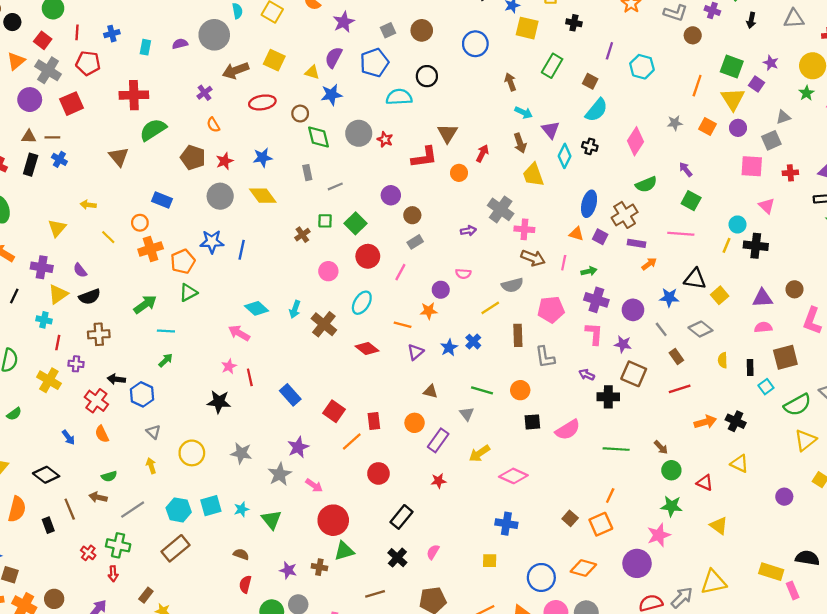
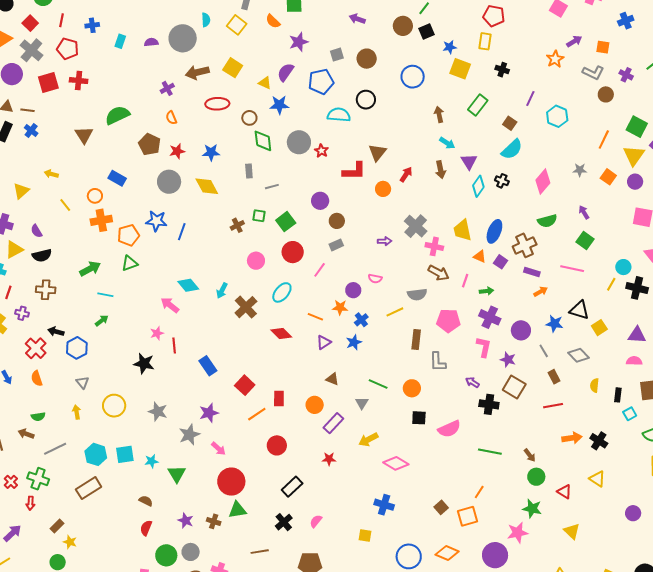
red cross: (134, 95) -> (79, 81), moved, size x0.7
yellow trapezoid: (533, 175) -> (462, 230), moved
blue cross: (473, 342) -> (361, 320), moved

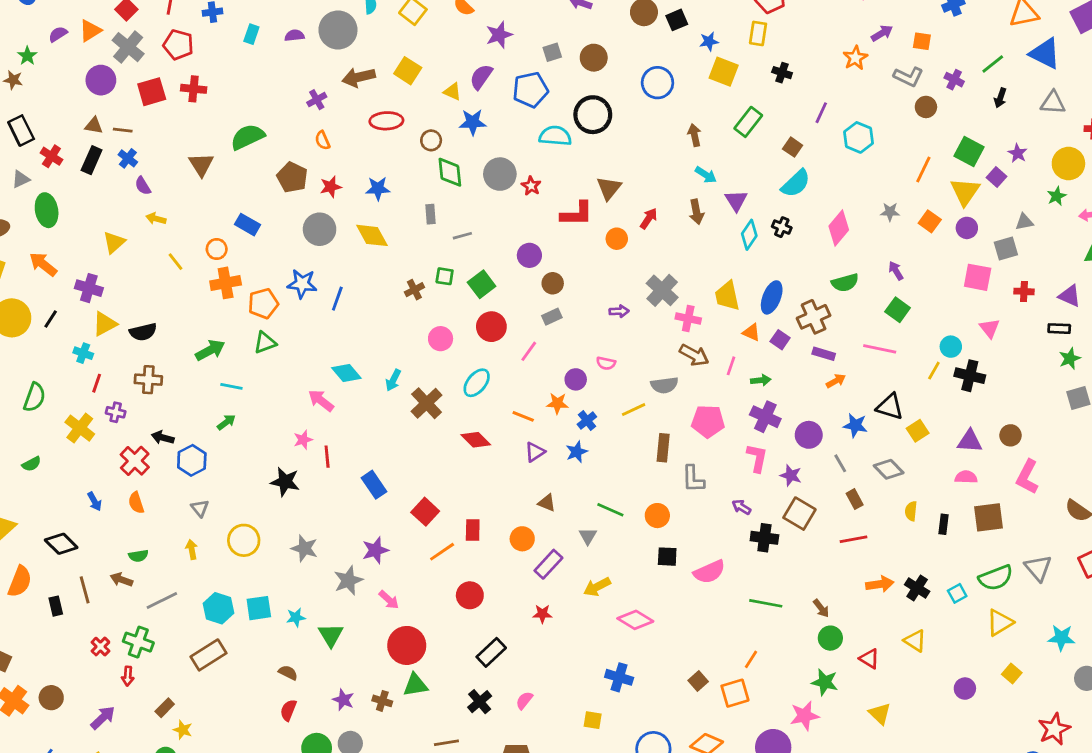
black circle: (366, 100) -> (593, 115), size x1.4
purple semicircle: (36, 231) -> (143, 186), moved
cyan square: (630, 414) -> (957, 593), moved

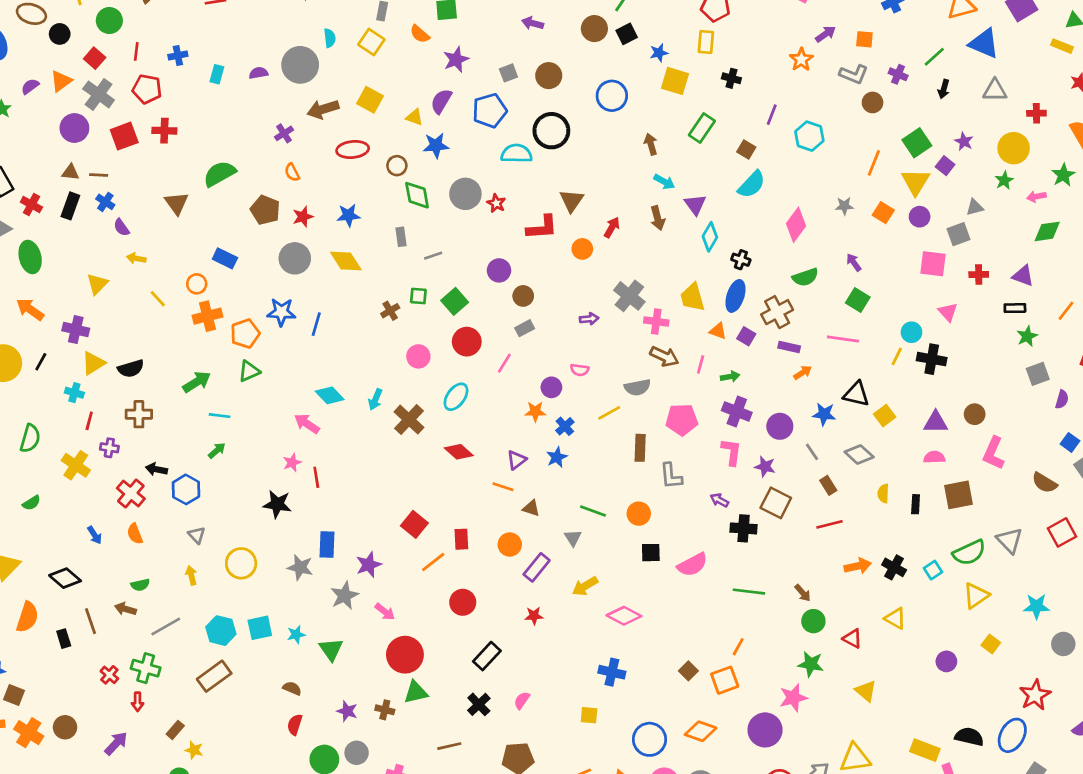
green square: (969, 152) -> (917, 143), turned 32
black cross: (782, 227) -> (741, 260), moved
orange line: (523, 416) -> (503, 487), moved
blue rectangle: (374, 485) -> (327, 545), moved, turned 40

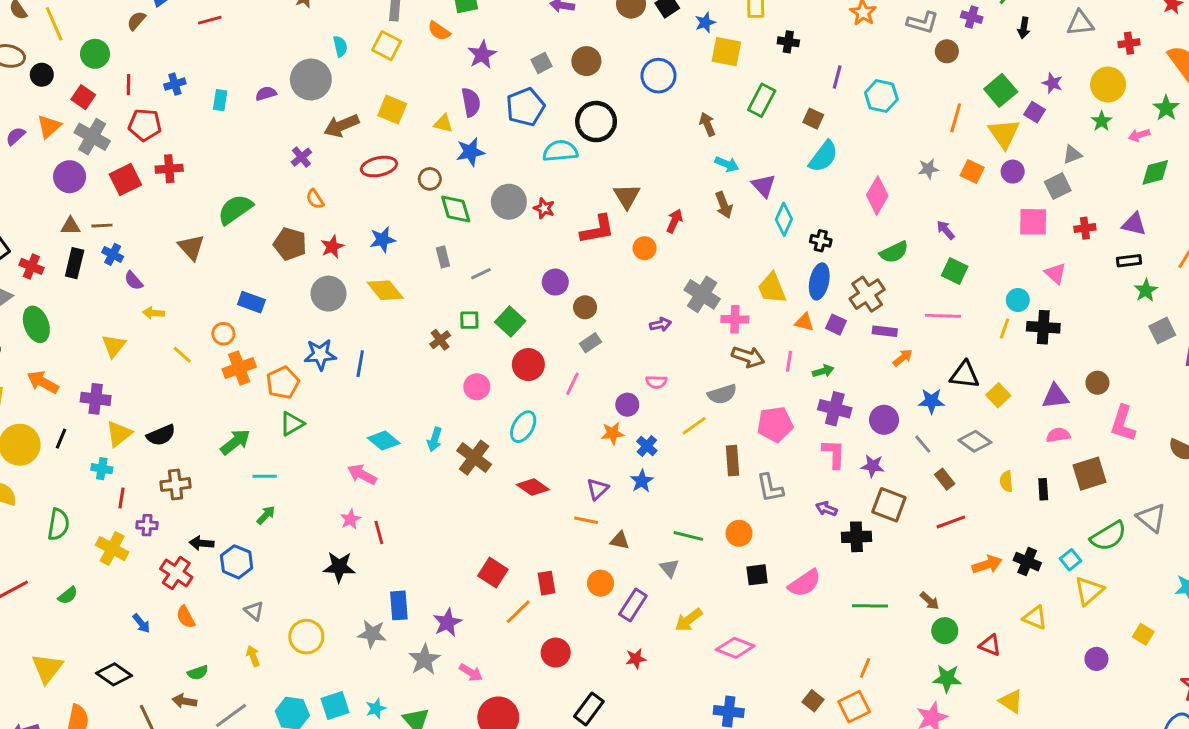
purple semicircle: (441, 101) -> (471, 102), turned 145
yellow triangle: (976, 596) -> (1089, 591), moved

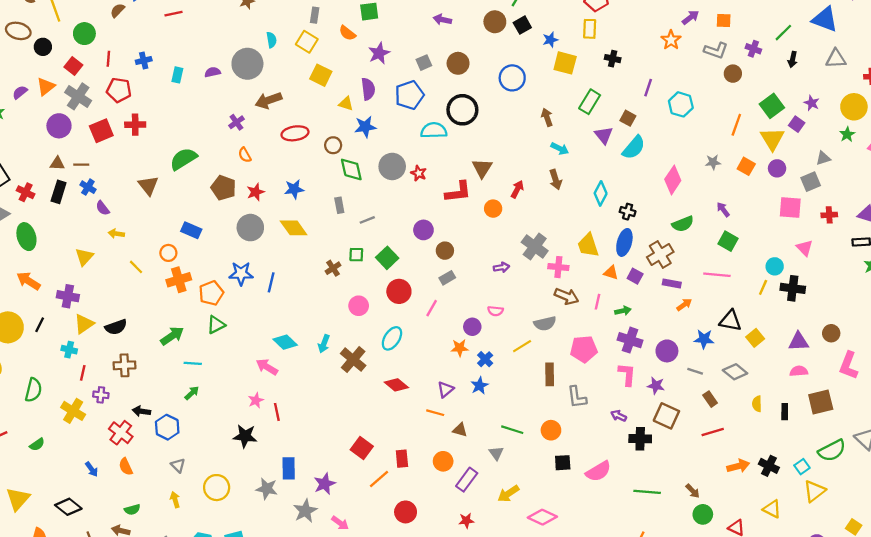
yellow square: (392, 110) -> (321, 75), moved
purple triangle: (764, 186) -> (604, 135), moved
gray line: (923, 444) -> (695, 371), turned -35

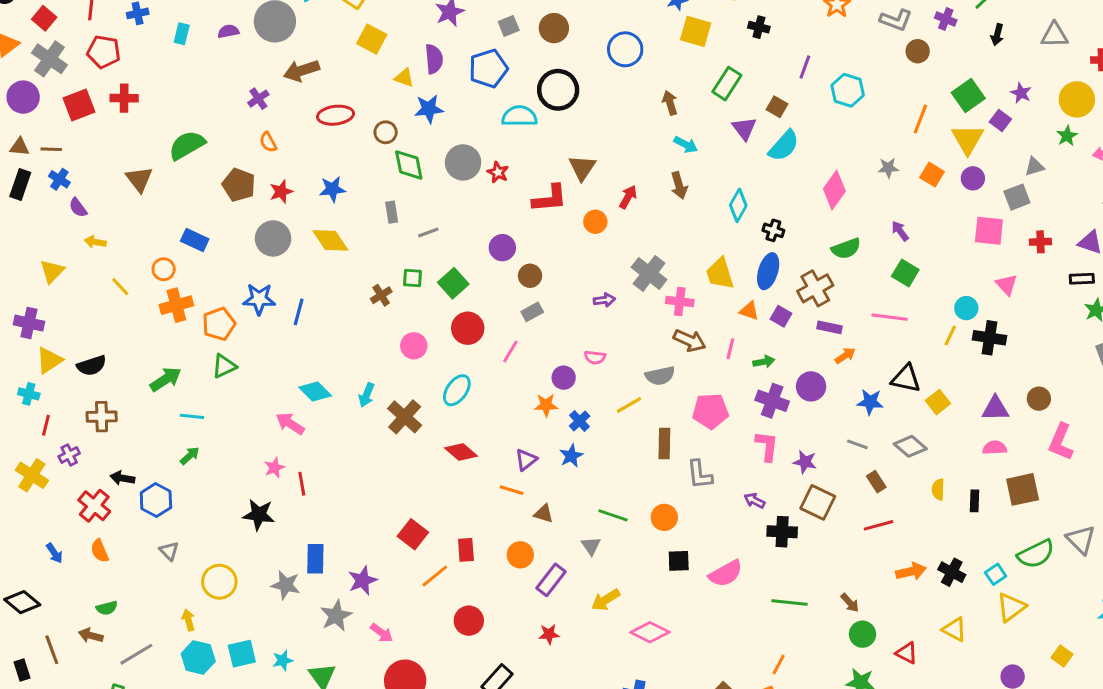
purple circle: (667, 351) -> (811, 386), moved
purple cross: (101, 395) -> (69, 455), turned -35
yellow arrow: (175, 500) -> (188, 620), moved

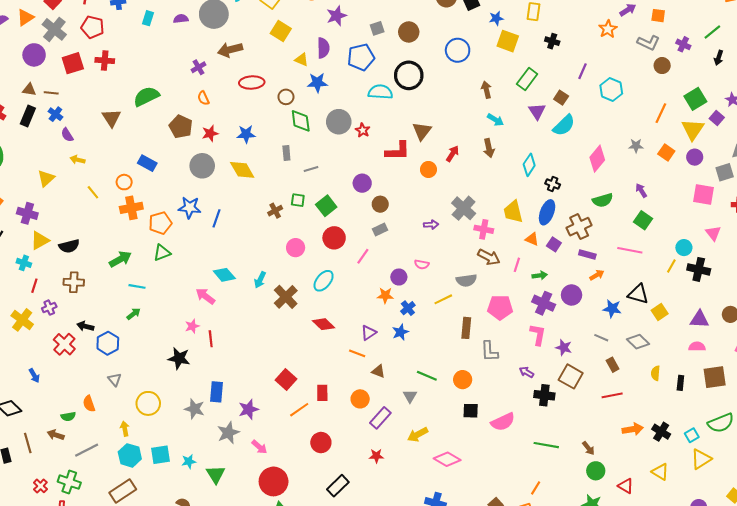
orange semicircle: (100, 551) -> (89, 404), moved

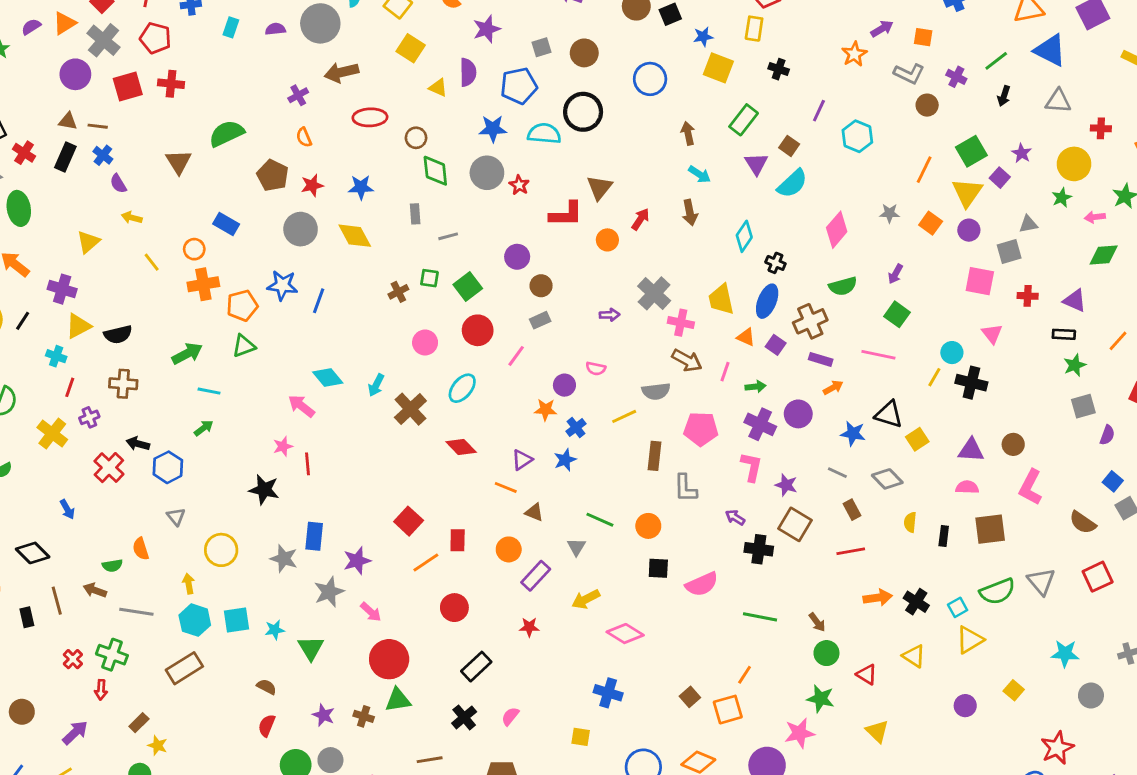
blue star: (317, 83) -> (493, 129), moved
purple arrow: (641, 190) -> (895, 274), turned -120
gray line: (87, 450) -> (136, 612), turned 35

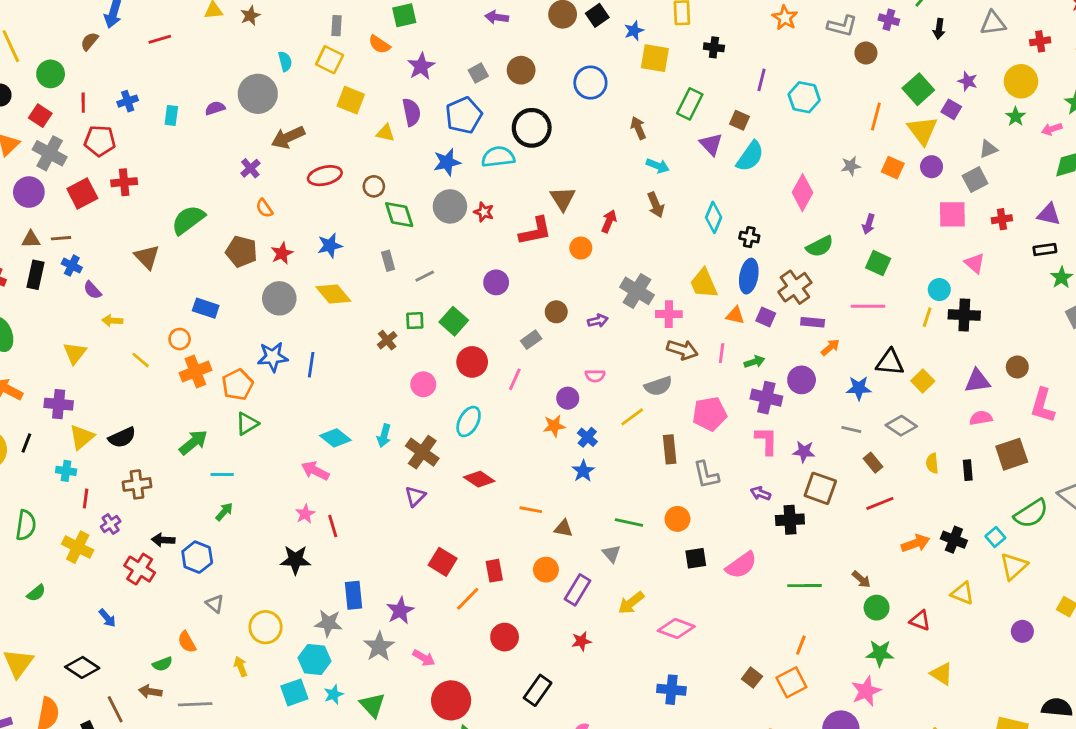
brown circle: (541, 286) -> (556, 312), moved
purple triangle: (522, 460) -> (415, 496), moved
cyan hexagon: (195, 620) -> (315, 660), moved

